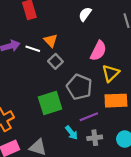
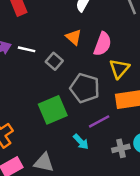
orange triangle: (51, 41) -> (74, 37), moved
gray cross: (95, 138) -> (121, 148), moved

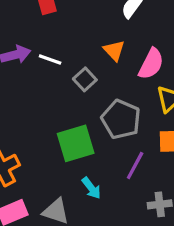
purple line: (99, 121) -> (135, 165), turned -40
cyan arrow: (81, 142) -> (91, 188), moved

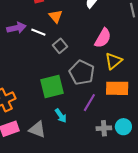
orange triangle: (114, 50) -> (56, 16), moved

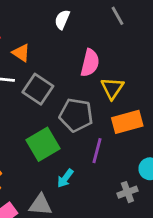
gray square: (60, 46) -> (38, 89), size x1.5
cyan arrow: (61, 116) -> (65, 178), turned 88
gray cross: (104, 128) -> (127, 192), moved

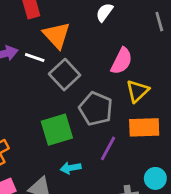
orange triangle: (21, 53) -> (57, 35), size x1.5
cyan arrow: (65, 178) -> (71, 168), turned 30

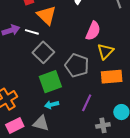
gray square: (65, 75) -> (43, 52), moved
purple line: (108, 148) -> (87, 103), moved
cyan arrow: (71, 168) -> (52, 105), moved

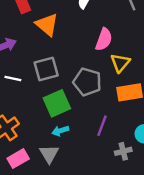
white line: (32, 32) -> (13, 79), moved
gray square: (43, 52) -> (46, 69), turned 35
gray triangle: (41, 123) -> (49, 154), turned 48

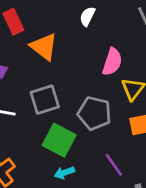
green square: (57, 103) -> (59, 140), turned -36
purple line: (102, 126) -> (114, 165), turned -54

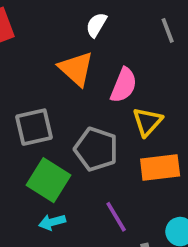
orange triangle: (44, 47) -> (76, 69), moved

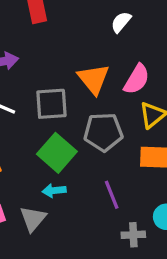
orange triangle: (76, 69) -> (94, 79), moved
gray pentagon: (96, 149) -> (103, 132), turned -30

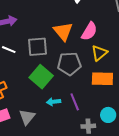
cyan arrow: (54, 191) -> (54, 102), moved

